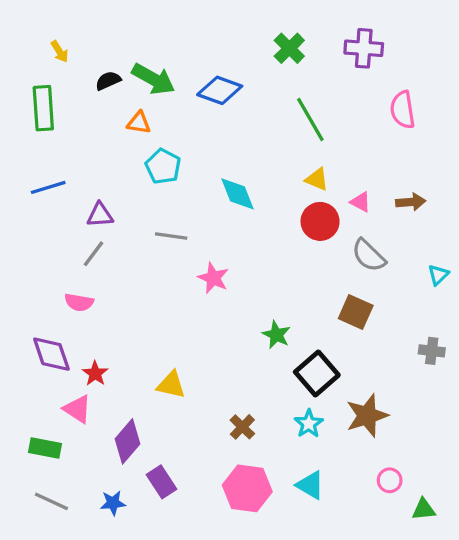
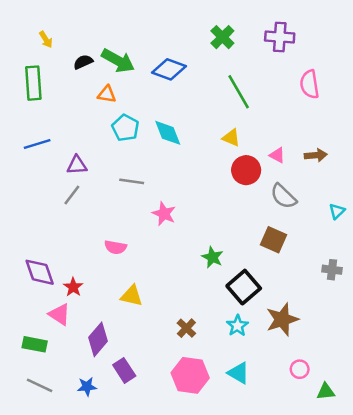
yellow triangle: (317, 179) -> (231, 138), moved
cyan diamond: (238, 194) -> (168, 133), moved
pink semicircle: (79, 302) -> (115, 247), moved

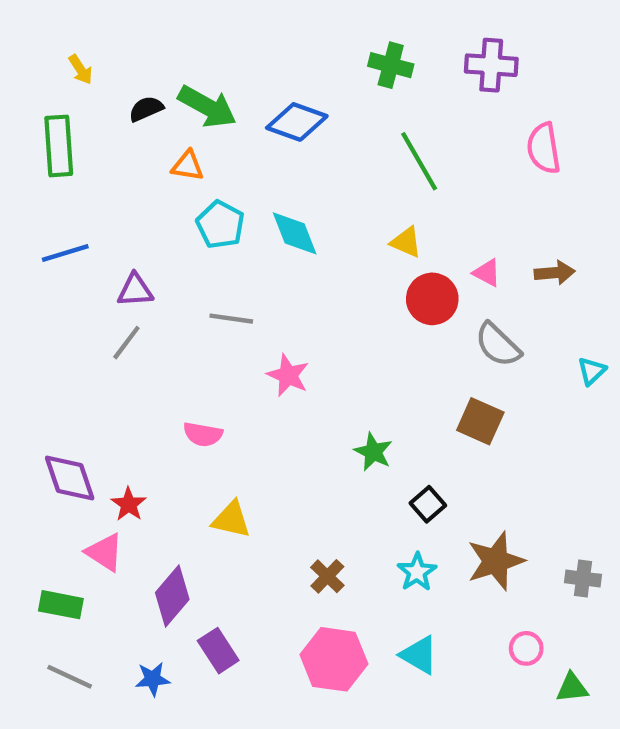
green cross: (222, 37) -> (391, 65), turned -30
gray cross: (332, 270) -> (583, 579), moved
black square: (244, 287) -> (428, 504), size x0.6

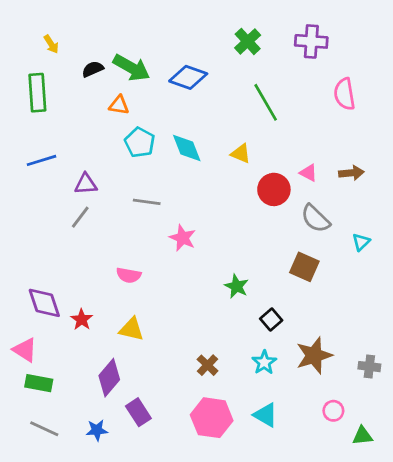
green cross: (391, 65) -> (248, 41), turned 32
yellow triangle: (406, 242) -> (241, 153), moved
cyan triangle: (592, 371) -> (361, 242), moved
yellow triangle: (231, 520) -> (131, 329), moved
pink triangle: (105, 552) -> (25, 350), moved

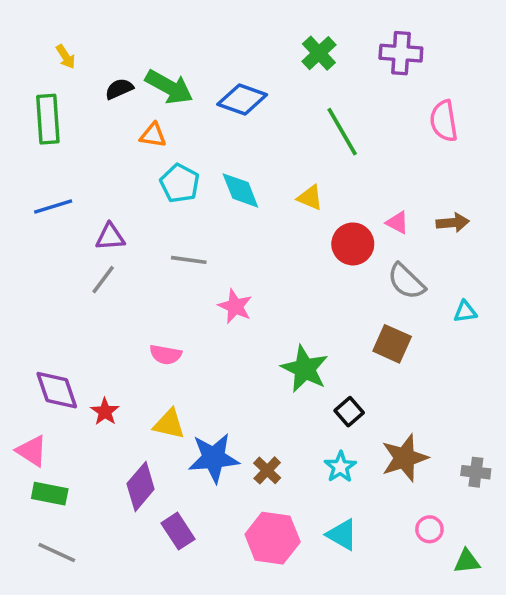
cyan triangle: (361, 242) -> (465, 312), turned 36
green star: (237, 286) -> (305, 369), size x1.5
blue star: (97, 430) -> (214, 458), moved, size x1.8

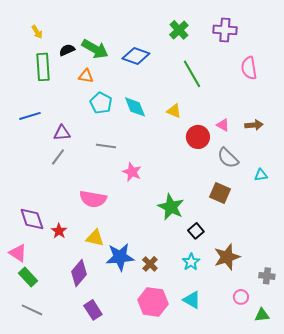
green rectangle: (48, 119) -> (43, 67), moved
pink semicircle: (166, 355) -> (93, 199), size x1.5
gray cross: (476, 472) -> (267, 276), moved
green rectangle: (50, 494) -> (28, 277), turned 36
purple rectangle: (178, 531) -> (93, 310), moved

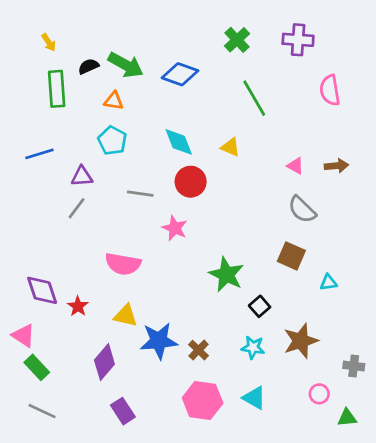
cyan pentagon: (101, 103) -> (112, 141), moved
red circle: (198, 137) -> (191, 182), moved
cyan triangle: (261, 175) -> (329, 282), moved
cyan star: (191, 262) -> (253, 347), turned -30

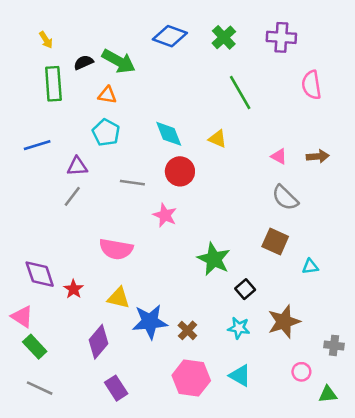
blue diamond: (180, 74) -> (170, 36), moved

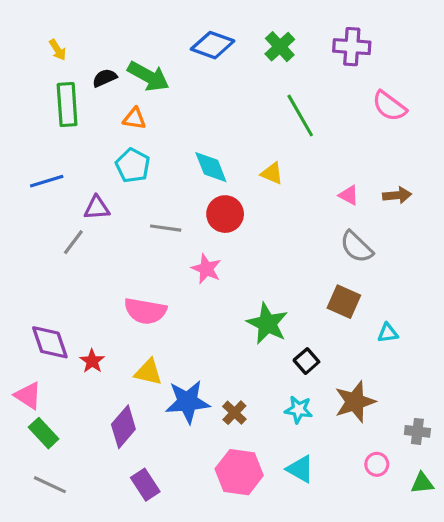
pink semicircle: (311, 85) -> (389, 106), turned -44
gray line: (72, 196) -> (73, 242), moved
green triangle: (328, 394) -> (422, 483), moved

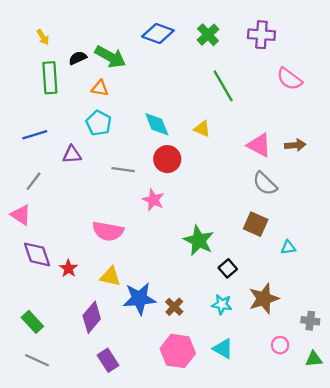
pink triangle: (349, 195) -> (259, 145), size x1.6
gray line: (73, 242) -> (34, 181), moved
pink triangle: (28, 395) -> (21, 215), moved

